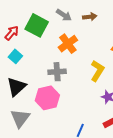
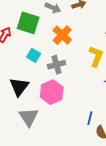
cyan square: (15, 56) -> (34, 55), moved

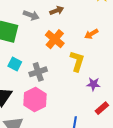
orange cross: (62, 35) -> (55, 39), moved

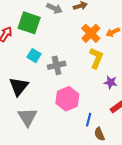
orange cross: (55, 39) -> (91, 33), moved
pink hexagon: (35, 100) -> (67, 99), moved

